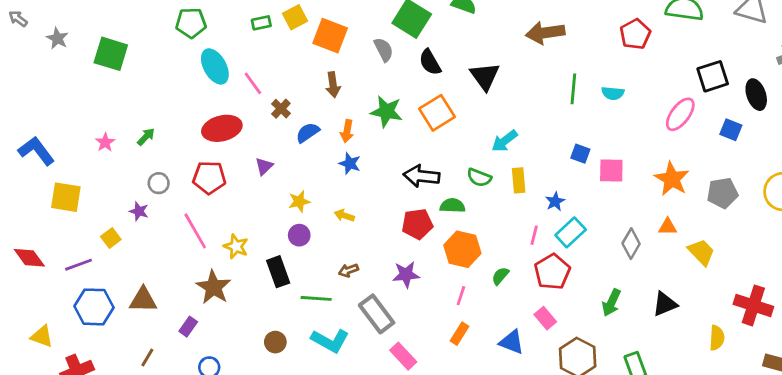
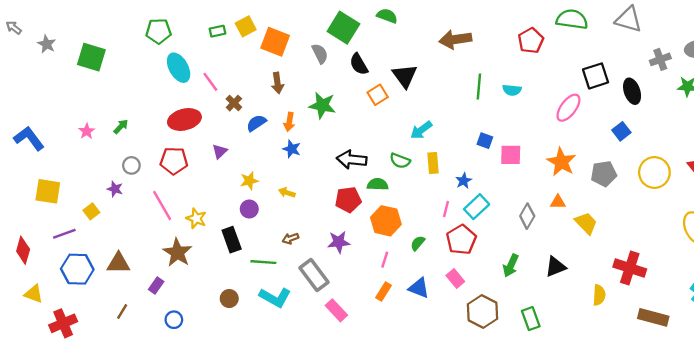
orange square: (437, 113) -> (378, 95), moved, size x0.7
blue square: (731, 130) -> (621, 131), moved, turned 30
yellow square: (66, 197) -> (48, 191), moved
red diamond: (29, 258) -> (23, 250), moved, turned 52
blue triangle: (512, 342) -> (419, 288), moved

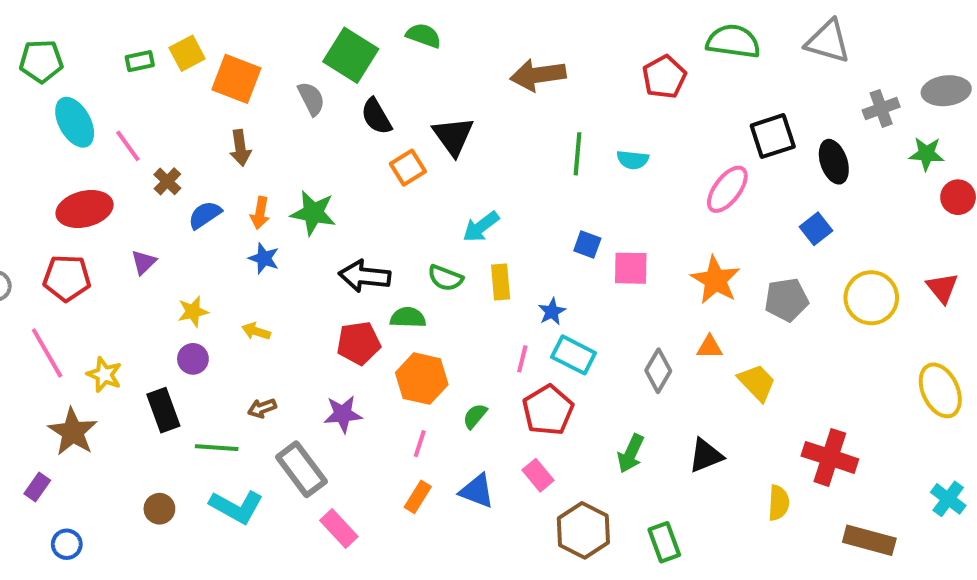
green star: (322, 105) -> (313, 213), moved
cyan rectangle: (477, 207) -> (574, 355), turned 70

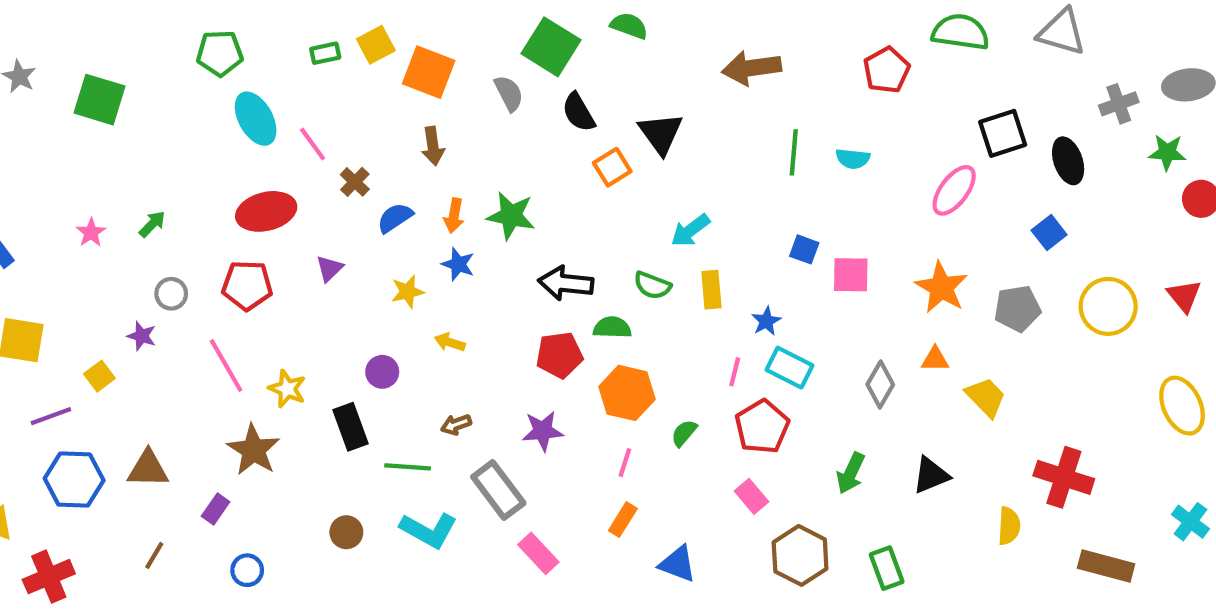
yellow star: (193, 312) -> (408, 292), moved
blue triangle: (477, 491) -> (678, 564), moved

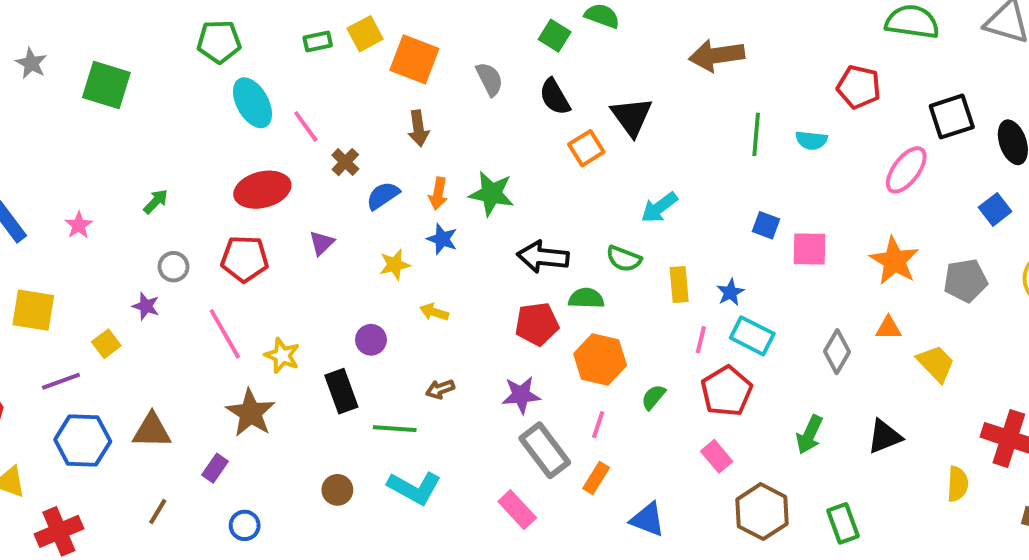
green square: (551, 47) -> (555, 36), moved, size x0.6
red pentagon: (887, 70) -> (859, 87), moved, turned -30
pink star: (91, 233) -> (79, 225), moved
yellow rectangle: (711, 290) -> (679, 284), moved
gray rectangle: (498, 490) -> (545, 450), moved

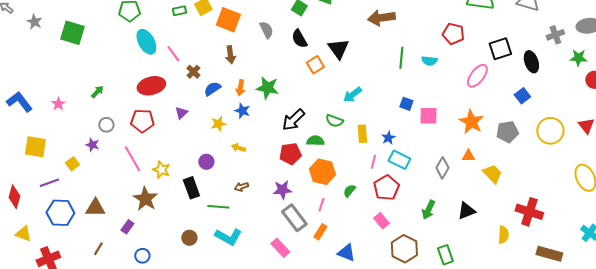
black arrow: (543, 257) -> (293, 120), turned -50

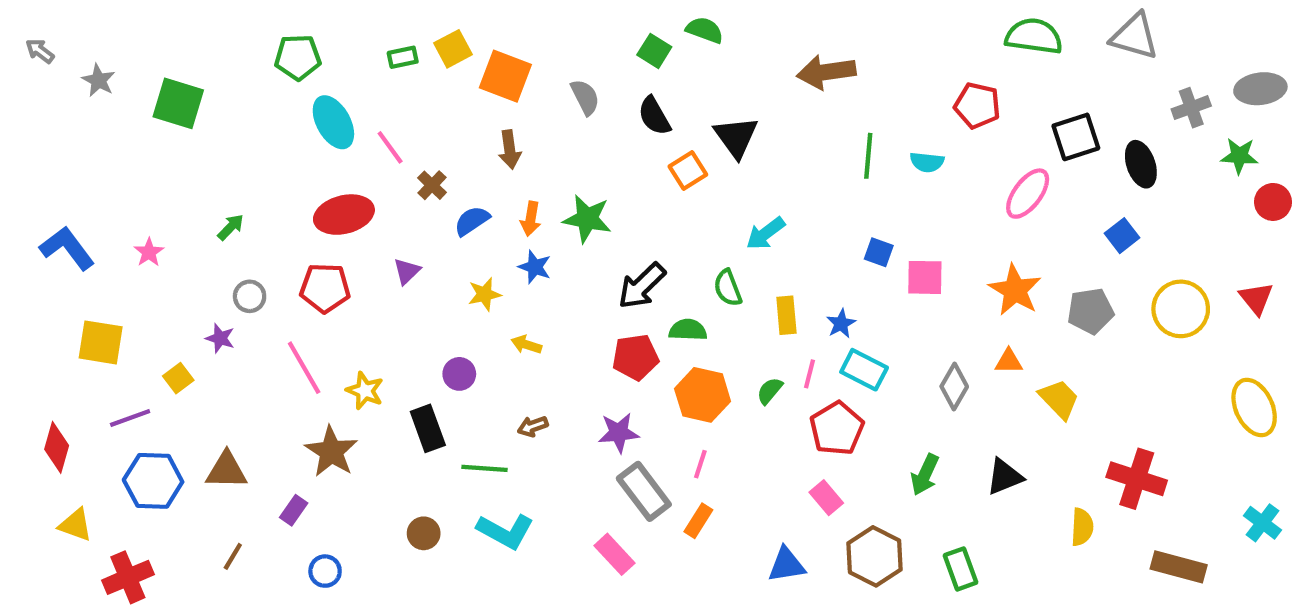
green semicircle: (334, 121) -> (728, 288), turned 48
green semicircle: (349, 191) -> (770, 391), moved
blue triangle: (346, 253) -> (786, 565), moved, turned -30

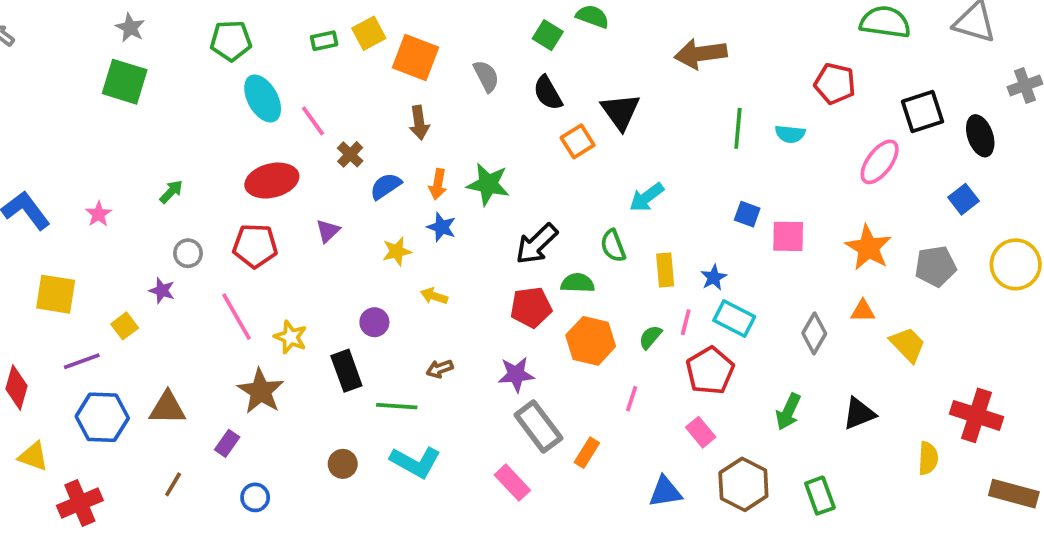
gray star: (99, 80) -> (130, 28), moved
pink line: (700, 464) -> (632, 399), moved

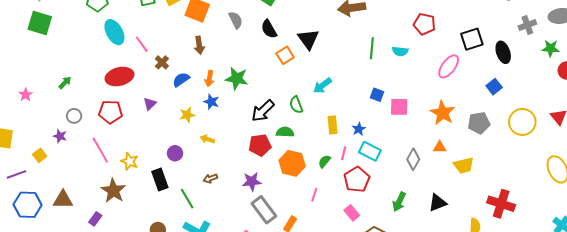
green semicircle: (613, 246) -> (296, 105), moved
yellow trapezoid: (908, 345) -> (464, 165), turned 120
green line: (397, 406) -> (187, 199), turned 55

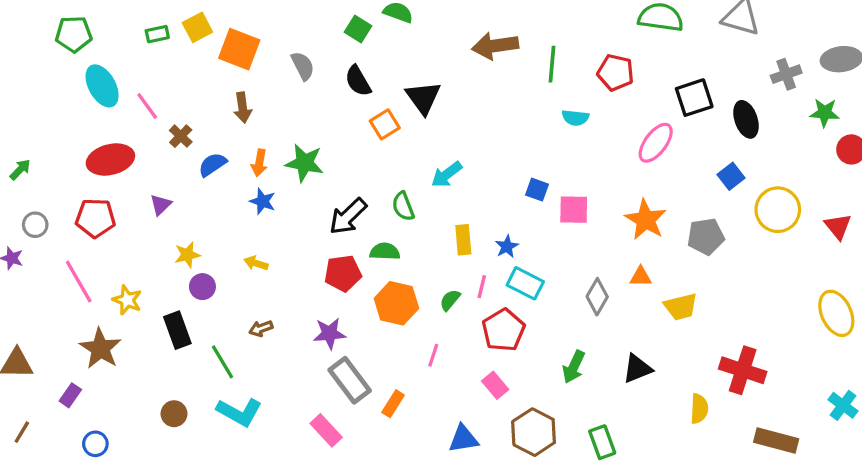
green line: (372, 48) -> (552, 64), moved
yellow star: (187, 115) -> (187, 255), moved
yellow circle: (522, 122) -> (778, 210), moved

